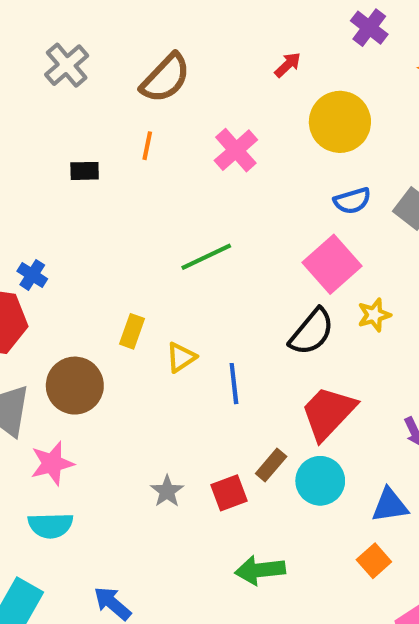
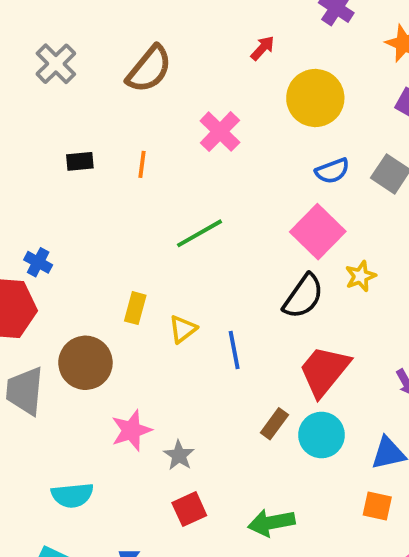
orange line: (147, 146) -> (142, 164), moved
pink star: (52, 463) -> (131, 430), moved
red square: (229, 493) -> (189, 509), moved
orange square: (374, 561) -> (377, 506), turned -32

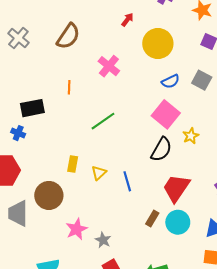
black rectangle: (80, 161) -> (32, 108), moved, size x1.6
blue cross: (38, 262) -> (18, 133), moved

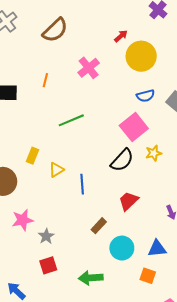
red arrow: (127, 20) -> (121, 36), moved
red trapezoid: (176, 188) -> (128, 201), size x0.7
cyan circle: (178, 222) -> (122, 248), moved

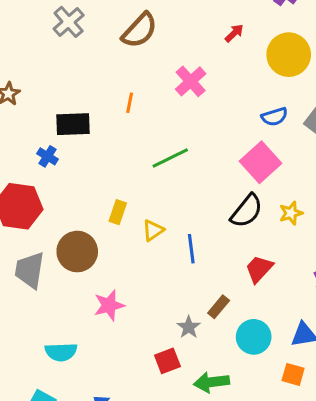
yellow circle: (141, 56) -> (289, 55), moved
yellow star: (154, 153) -> (291, 213), moved
gray star: (46, 236) -> (189, 327), moved
red square: (48, 265) -> (167, 361), moved

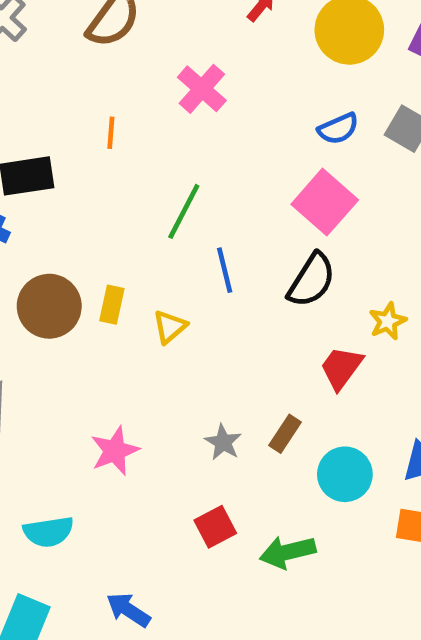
green line: (170, 158) -> (184, 211), turned -30
yellow star: (291, 213) -> (388, 321), moved
blue line: (191, 249) -> (225, 270), moved
brown circle: (77, 252) -> (49, 306), moved
gray star: (189, 327) -> (223, 442), moved

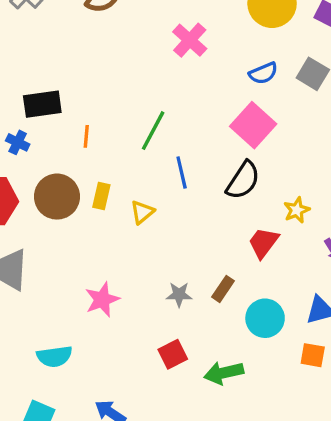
pink cross: (202, 89) -> (190, 40), moved
orange line: (111, 133) -> (86, 136), moved
gray star: (223, 442) -> (179, 294), turned -30

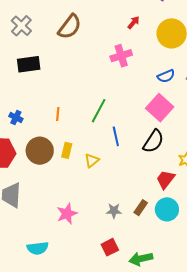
pink cross: (190, 40) -> (121, 56), turned 30
black rectangle: (42, 104) -> (29, 64), moved
cyan circle: (265, 318) -> (167, 209), moved

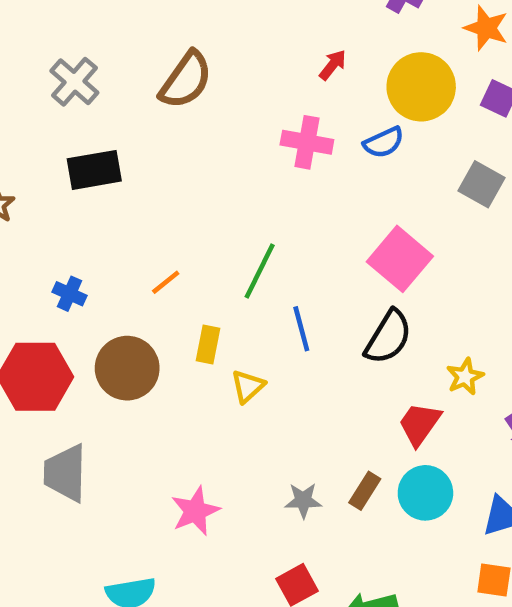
pink cross: (121, 56) -> (307, 142), turned 30
blue semicircle: (166, 76) -> (384, 142), moved
orange line: (58, 114) -> (166, 282), turned 48
yellow rectangle: (67, 150) -> (208, 345), moved

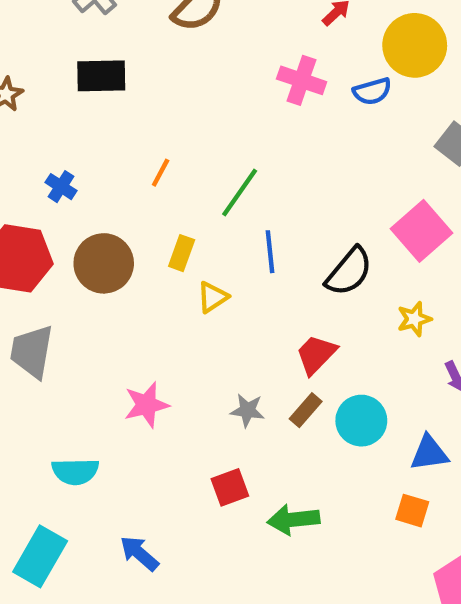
pink square: (400, 259) -> (421, 231), moved
orange line: (166, 282) -> (161, 173), moved, turned -32
red trapezoid: (420, 424) -> (316, 354), moved

